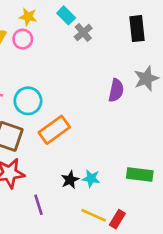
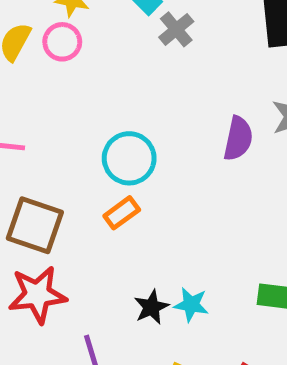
cyan circle: (28, 101) -> (129, 158), moved
orange rectangle: (54, 130) -> (122, 213), size x0.6

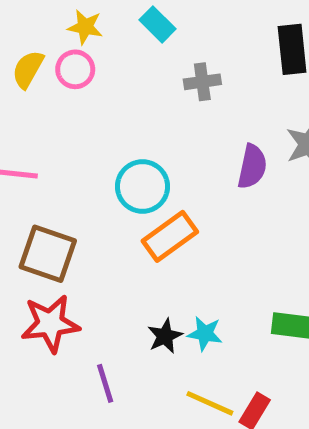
gray cross: (176, 29) -> (202, 82), moved, turned 32
orange rectangle: (122, 213) -> (170, 236), moved, size x1.5

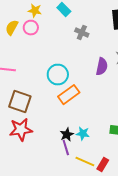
gray cross: (202, 82) -> (82, 33), turned 32
purple line: (105, 383) -> (66, 148), moved

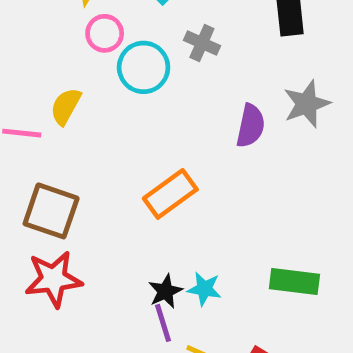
yellow semicircle: (12, 28) -> (66, 106), moved
pink circle: (31, 28) -> (105, 33), moved
cyan circle: (58, 75) -> (144, 67), moved

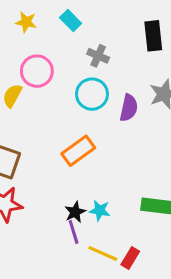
pink circle: (105, 33) -> (37, 71), moved, size x1.4
cyan circle: (144, 67) -> (92, 94), moved

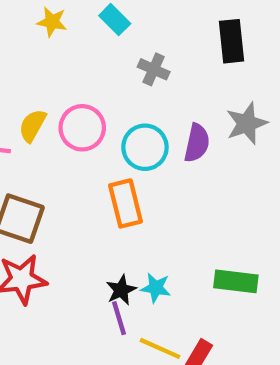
pink circle: (37, 71) -> (82, 128), moved
cyan circle: (92, 94) -> (145, 147), moved
orange rectangle: (78, 151) -> (125, 203), turned -68

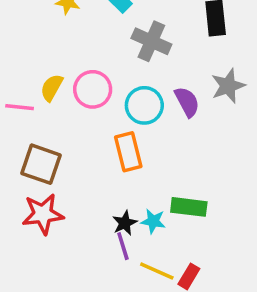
gray cross: (154, 69) -> (151, 41), size x1.5
purple semicircle: (197, 143) -> (187, 102), turned -40
green rectangle: (236, 281) -> (189, 207), moved

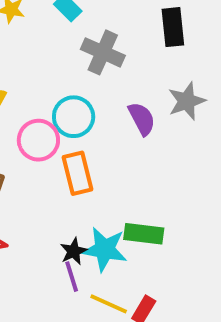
pink circle: (93, 89) -> (38, 140), moved
cyan circle: (144, 105) -> (74, 117), moved
cyan star: (153, 221) -> (105, 249), size x1.6

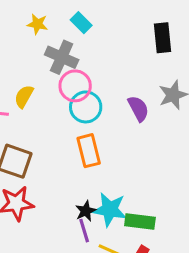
gray cross: (103, 52) -> (62, 57), moved
pink circle: (38, 140) -> (75, 86), moved
green rectangle: (144, 234) -> (140, 222), moved

